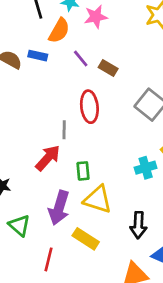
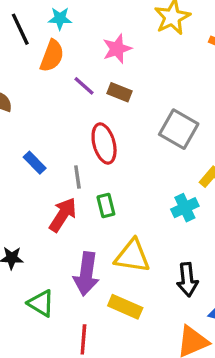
pink star: (96, 17) -> (117, 49), moved
blue rectangle: (38, 56) -> (35, 163), moved, turned 42
green rectangle: (83, 171) -> (106, 205), moved

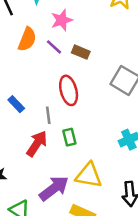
pink star: (117, 49) -> (62, 20), moved
orange semicircle: (52, 56) -> (27, 39), moved
purple arrow: (86, 274) -> (54, 188), turned -136

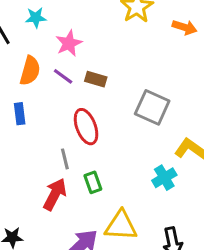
blue rectangle: (16, 104) -> (20, 114), moved, turned 42

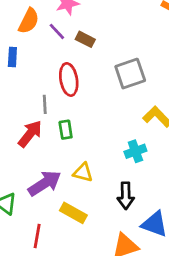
gray square: (152, 107) -> (130, 74), turned 36
cyan cross: (164, 178) -> (135, 151), moved
yellow triangle: (121, 226) -> (83, 172), size x0.7

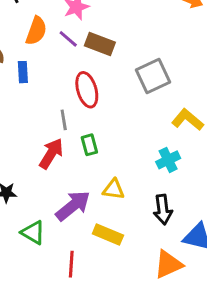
brown rectangle: (85, 39) -> (100, 44), size x1.4

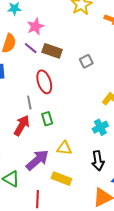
gray square: (153, 76) -> (86, 61), moved, size x0.6

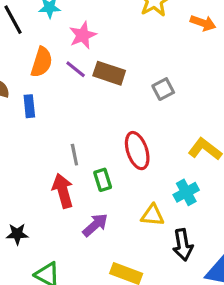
red ellipse: (44, 82) -> (137, 151), moved
red arrow: (22, 125) -> (63, 191), turned -45
yellow triangle: (64, 148) -> (153, 215), moved
purple arrow: (37, 160) -> (95, 225), moved, size x0.7

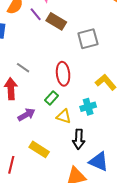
gray square: (163, 89) -> (88, 39), size x1.5
gray line: (74, 155) -> (23, 68), turned -56
green rectangle: (103, 180) -> (51, 98), moved, turned 48

